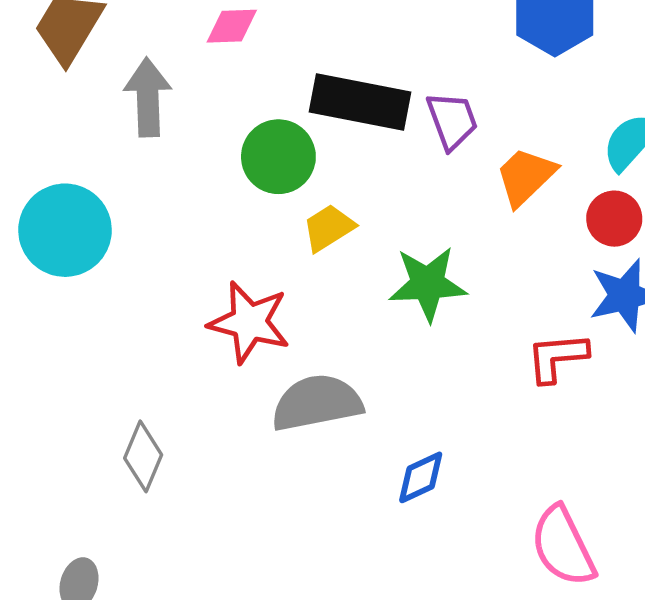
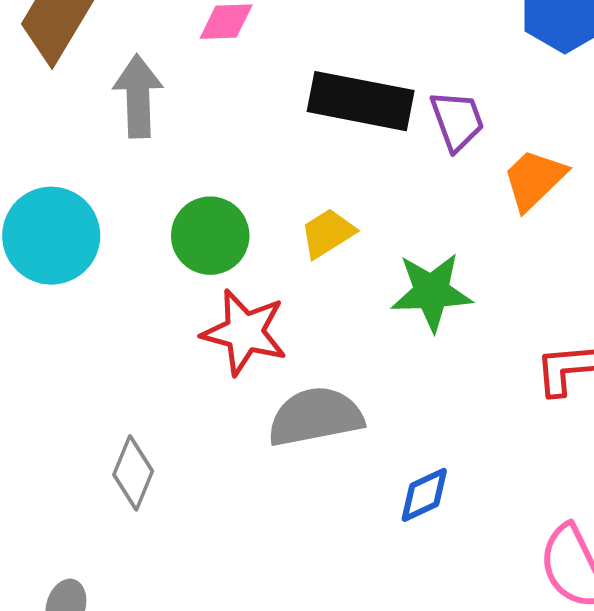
green circle: (278, 157) -> (210, 236), moved

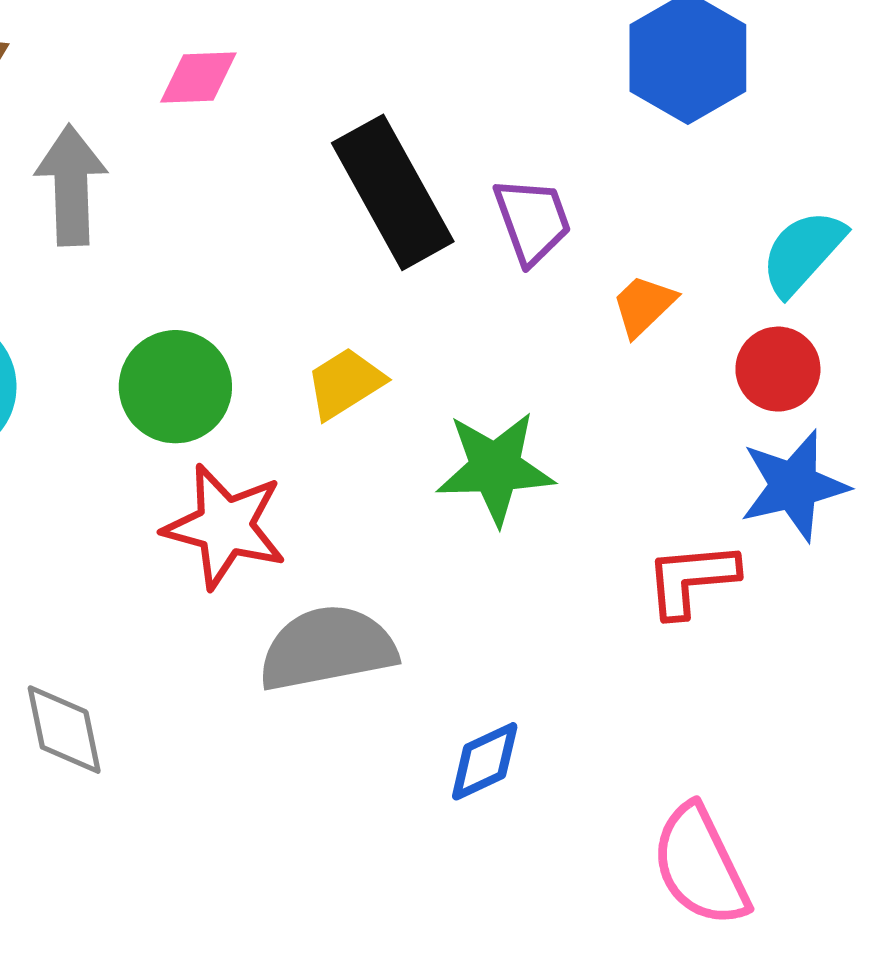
black rectangle: (361, 101) -> (393, 192), turned 50
orange trapezoid: (534, 179) -> (644, 305), size x0.7
gray diamond: (133, 473) -> (64, 730), turned -34

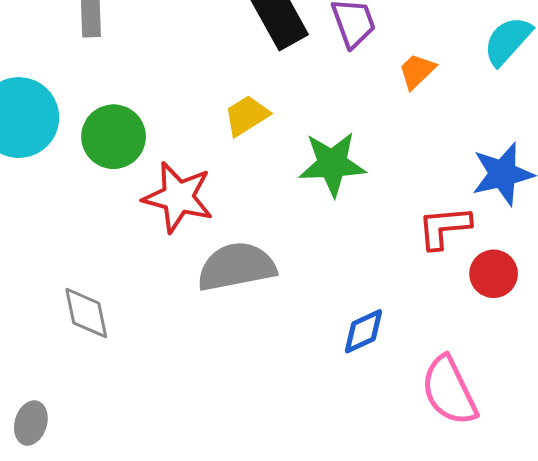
red circle: (778, 369) -> (494, 274), moved
green circle: (175, 387) -> (114, 137), moved
blue diamond: (485, 761) -> (364, 331), moved

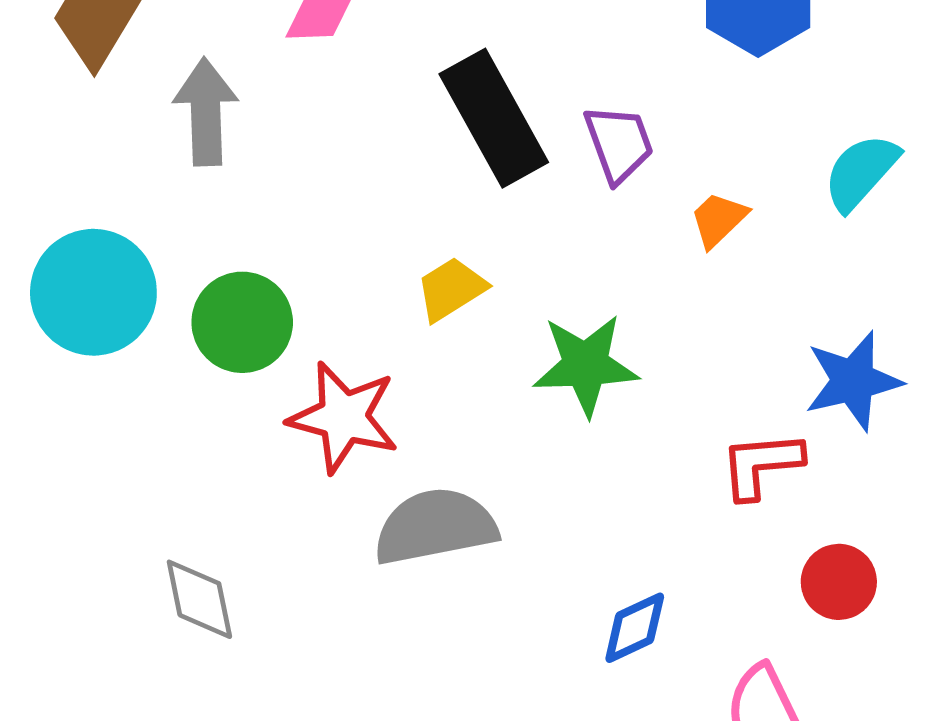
red circle: (494, 274) -> (839, 582), moved

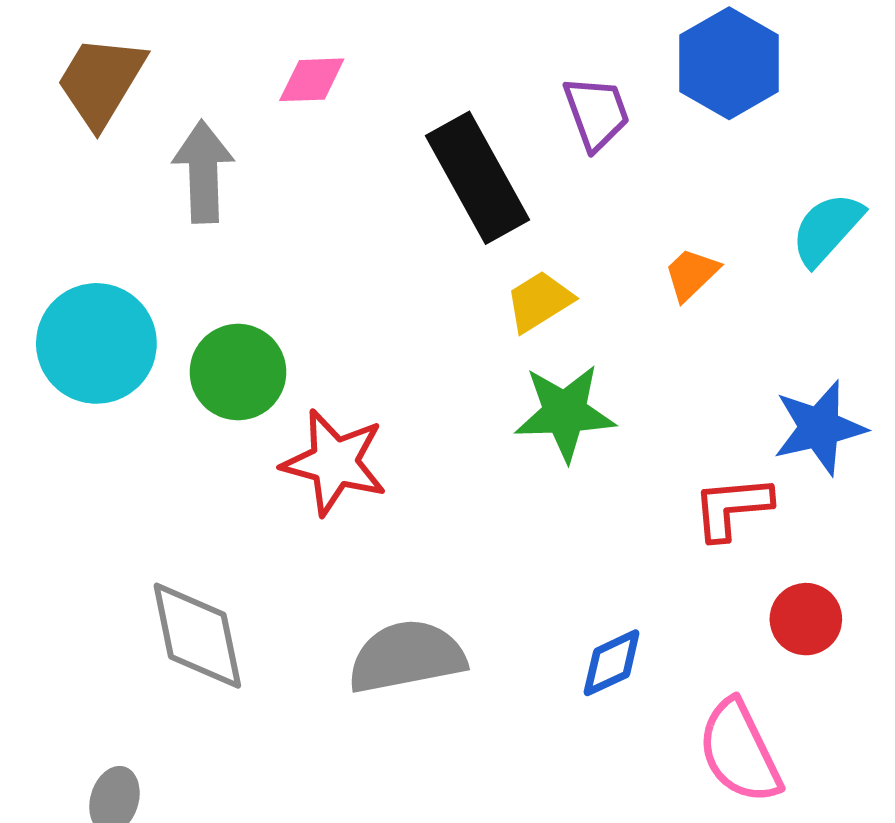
purple trapezoid: (619, 143) -> (596, 113), moved
yellow trapezoid: (451, 289) -> (539, 301), moved
gray semicircle: (435, 526) -> (407, 657), moved
gray diamond: (199, 599) -> (197, 636), size x1.4

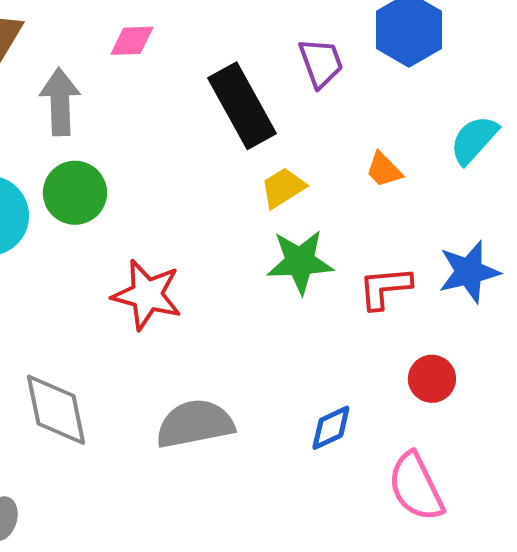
orange trapezoid: (691, 274) -> (384, 170), turned -90
green circle: (238, 372) -> (75, 193), moved
red L-shape: (732, 508) -> (385, 288), moved
red circle: (806, 619) -> (432, 379), moved

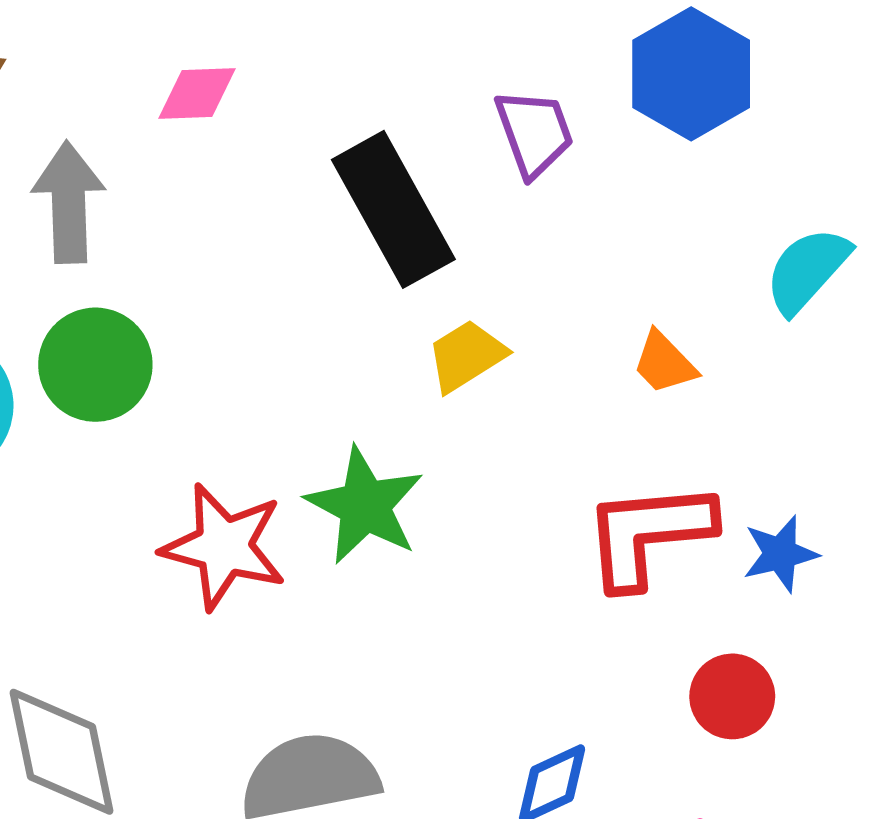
orange trapezoid: (384, 170) -> (664, 363), moved
green star: (300, 262) -> (365, 506), moved, turned 30
blue star: (469, 272) -> (780, 554), moved, size x0.7
red L-shape: (385, 288) -> (648, 534), size x1.4

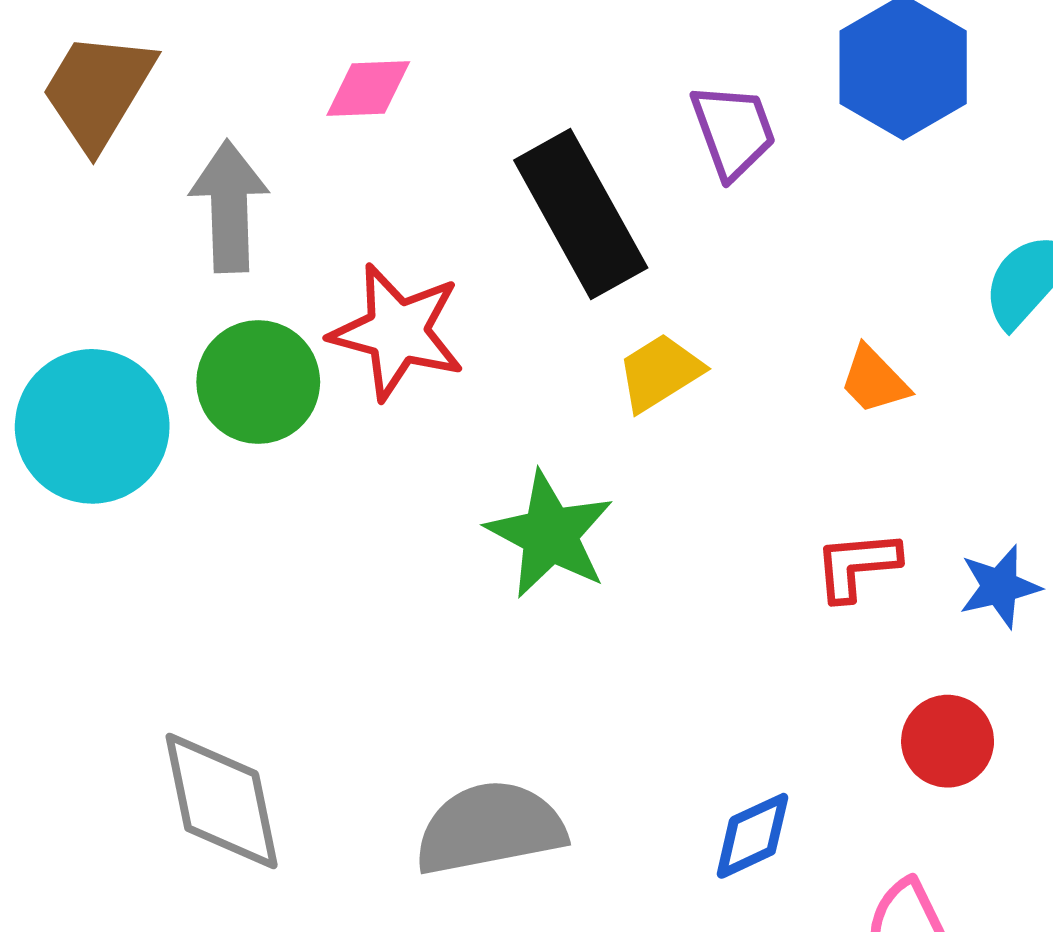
red L-shape: (648, 534) -> (857, 565), size x0.6
red star: (224, 547) -> (397, 332), moved

